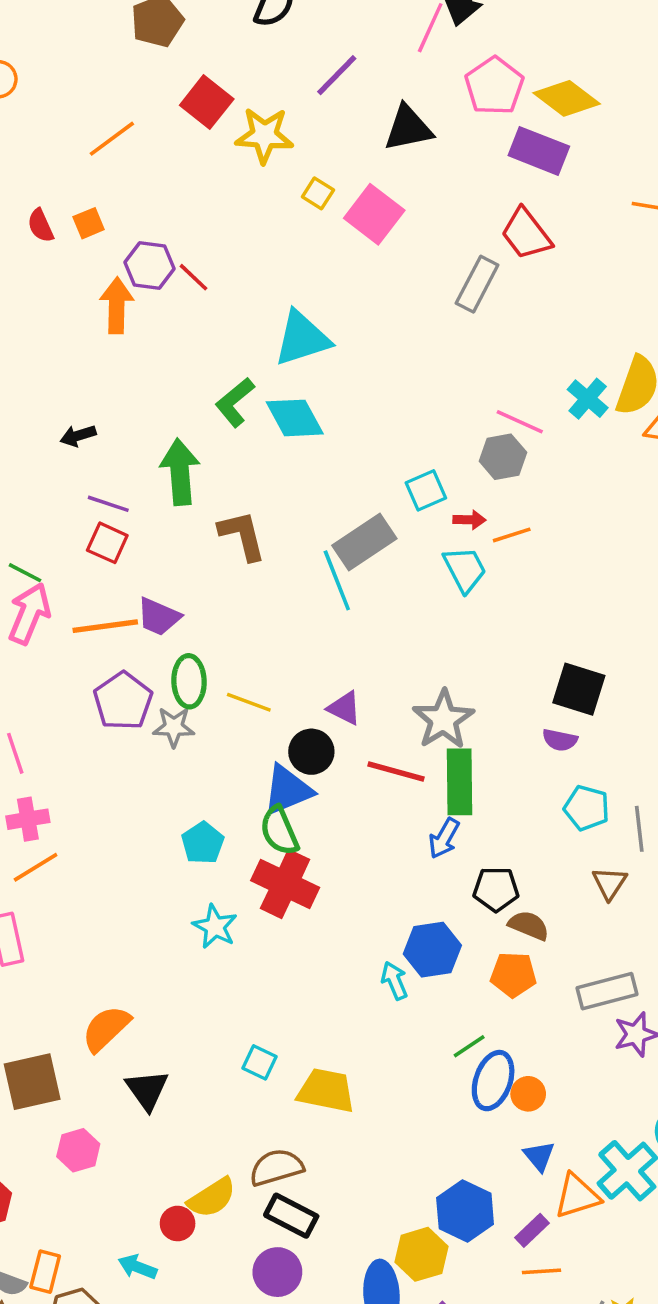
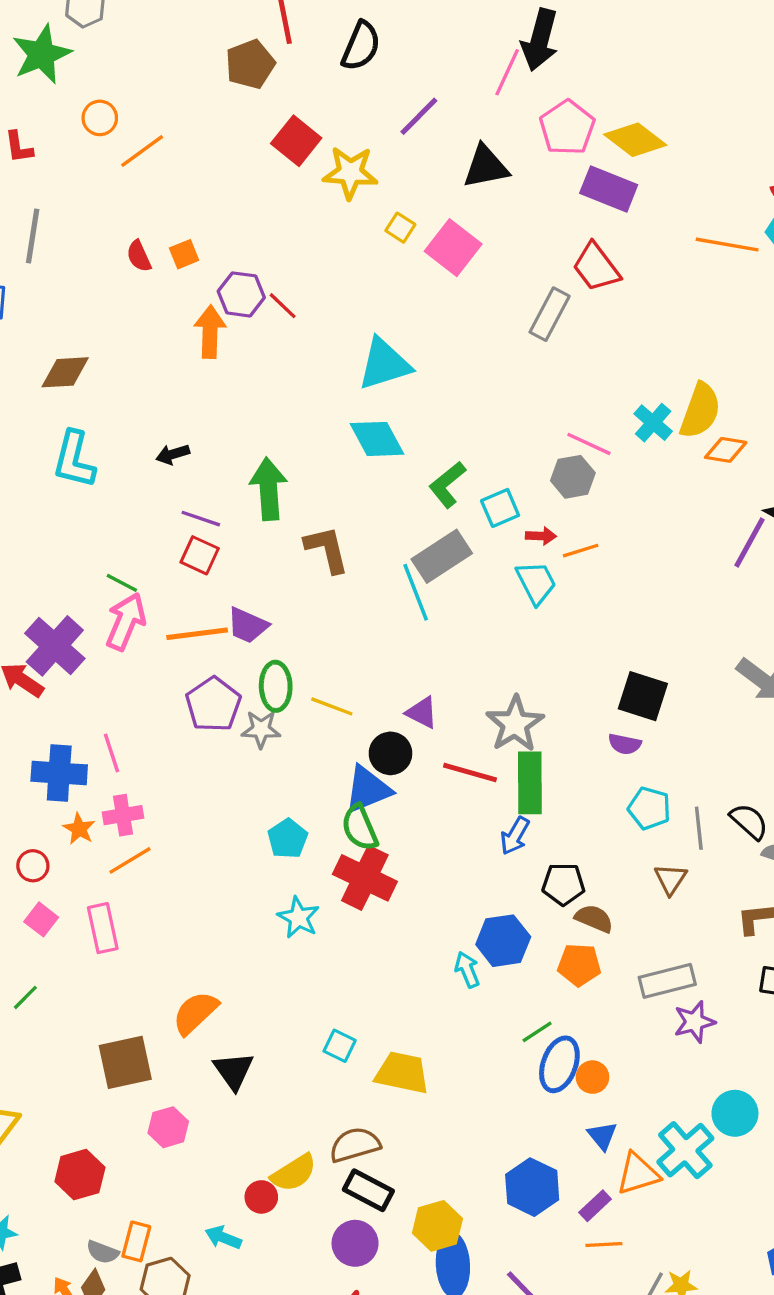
orange line: (112, 139) -> (142, 151), moved
green L-shape: (235, 402) -> (447, 485), moved
yellow hexagon: (421, 1254) -> (437, 1226), moved

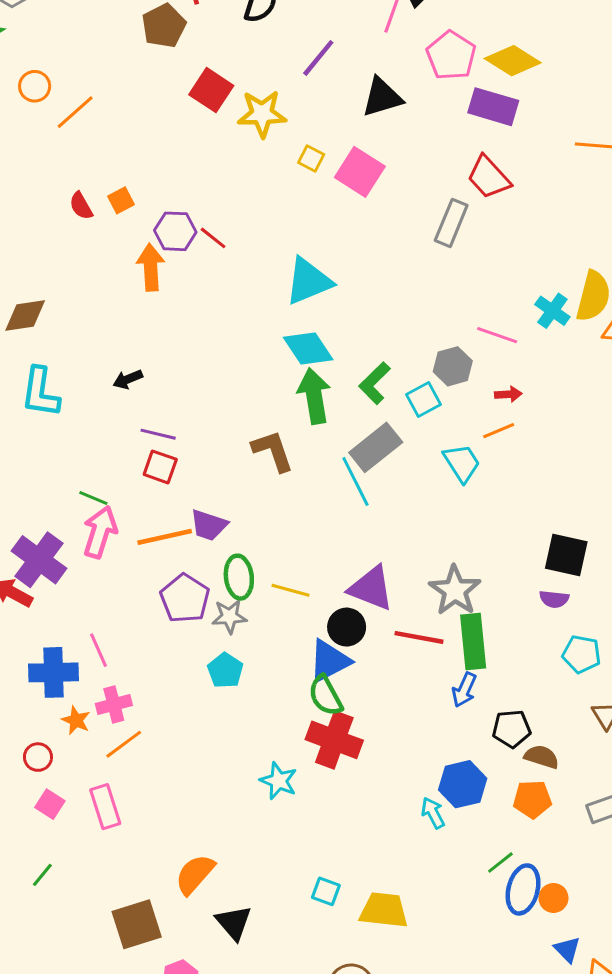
gray hexagon: (573, 477) -> (453, 366), moved
green arrow: (269, 489) -> (314, 396), moved
red arrow: (541, 536) -> (508, 394), moved
purple triangle: (422, 713) -> (371, 588), size x1.6
cyan pentagon: (288, 839) -> (225, 671), moved

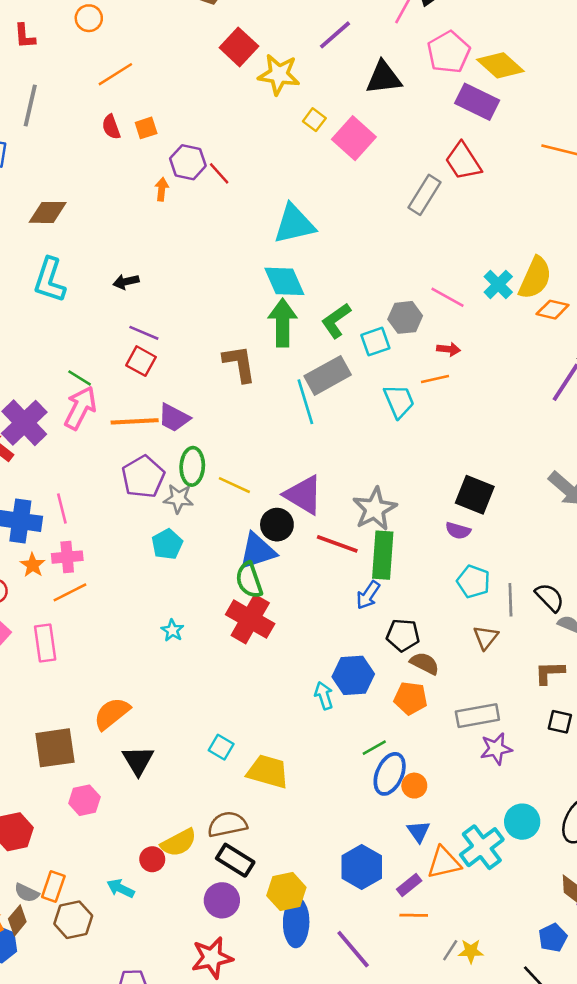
orange line: (75, 112) -> (115, 74), moved
orange arrow: (151, 267) -> (162, 189), size x0.6
cyan star: (279, 781) -> (172, 630), moved, size x0.7

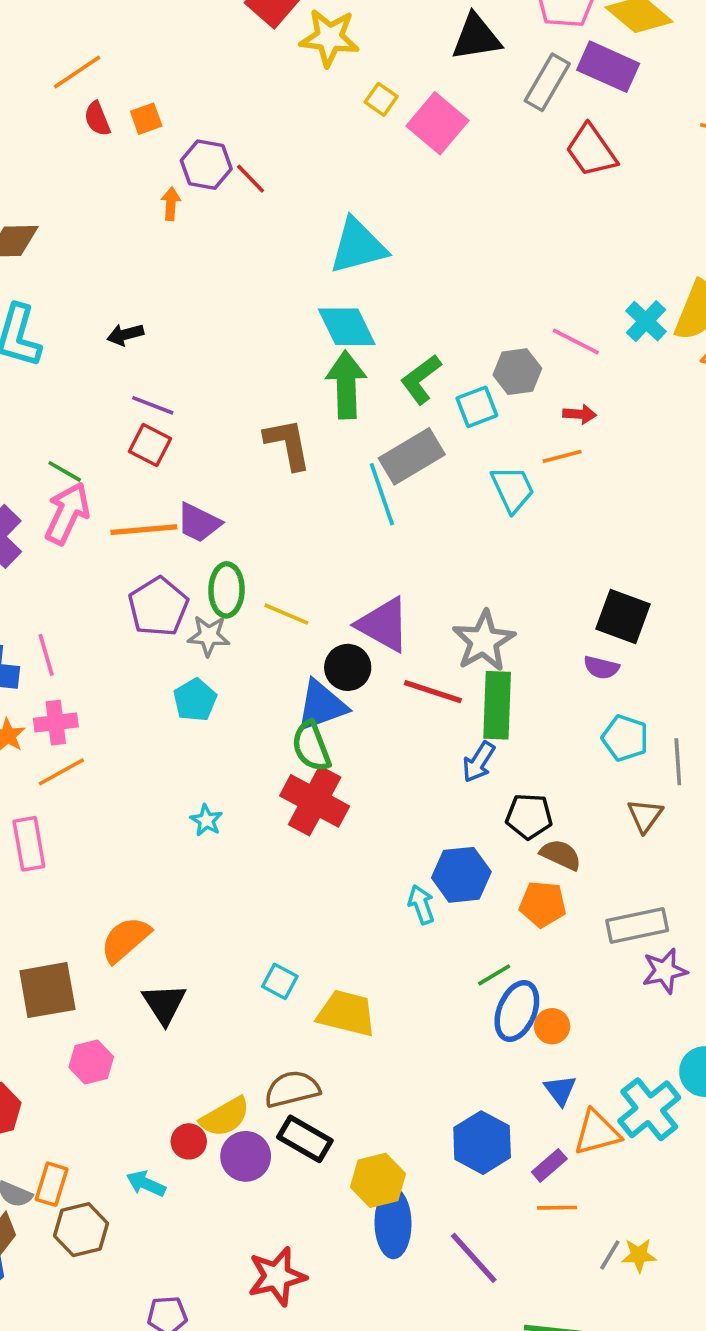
orange line: (115, 74) -> (77, 72), moved
gray rectangle: (425, 195) -> (547, 82), moved
purple circle: (222, 900) -> (246, 1156), moved

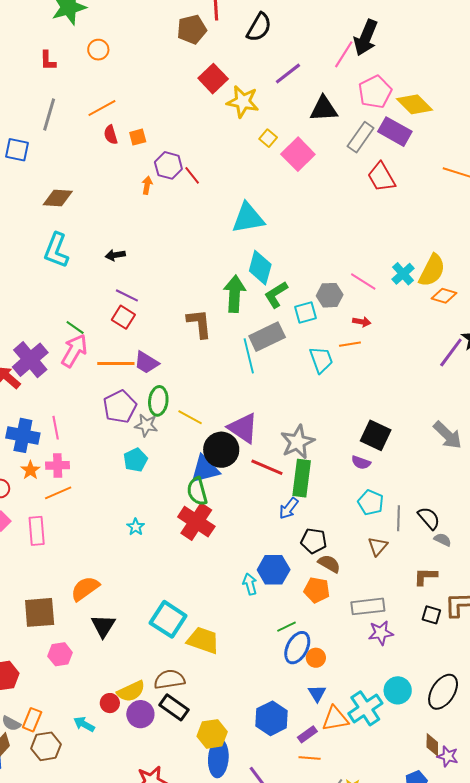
cyan diamond: (347, 327) -> (260, 268), moved, turned 36
black circle: (348, 667) -> (221, 450), size x1.4
cyan square: (280, 981) -> (168, 619), size x1.8

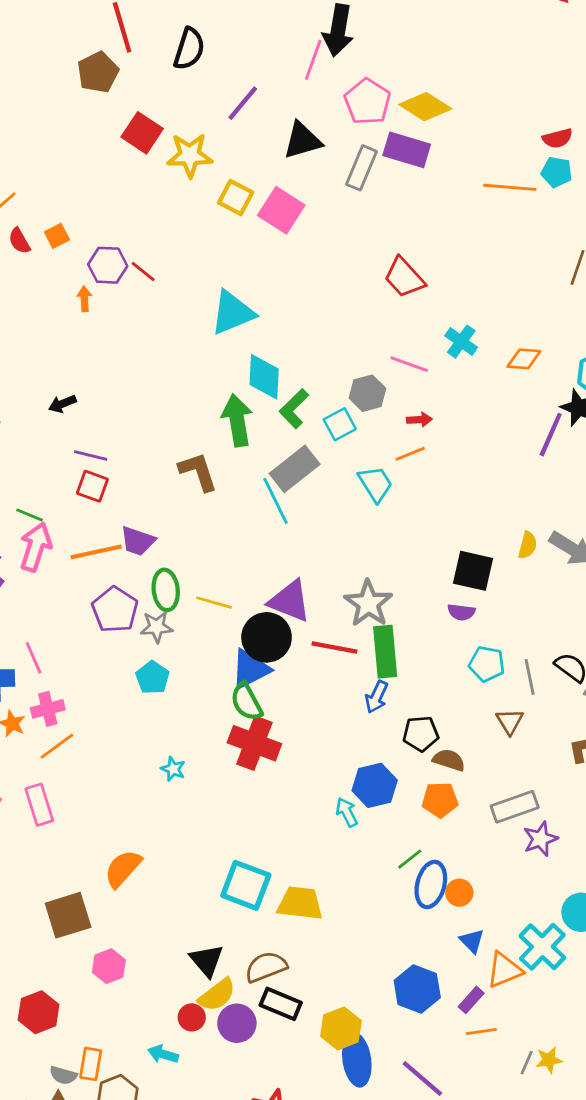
yellow square: (268, 138) -> (236, 198), size x1.4
red trapezoid: (381, 177) -> (404, 278), moved
yellow semicircle: (432, 270) -> (528, 545), moved, size x0.6
black triangle: (103, 626) -> (207, 960), moved

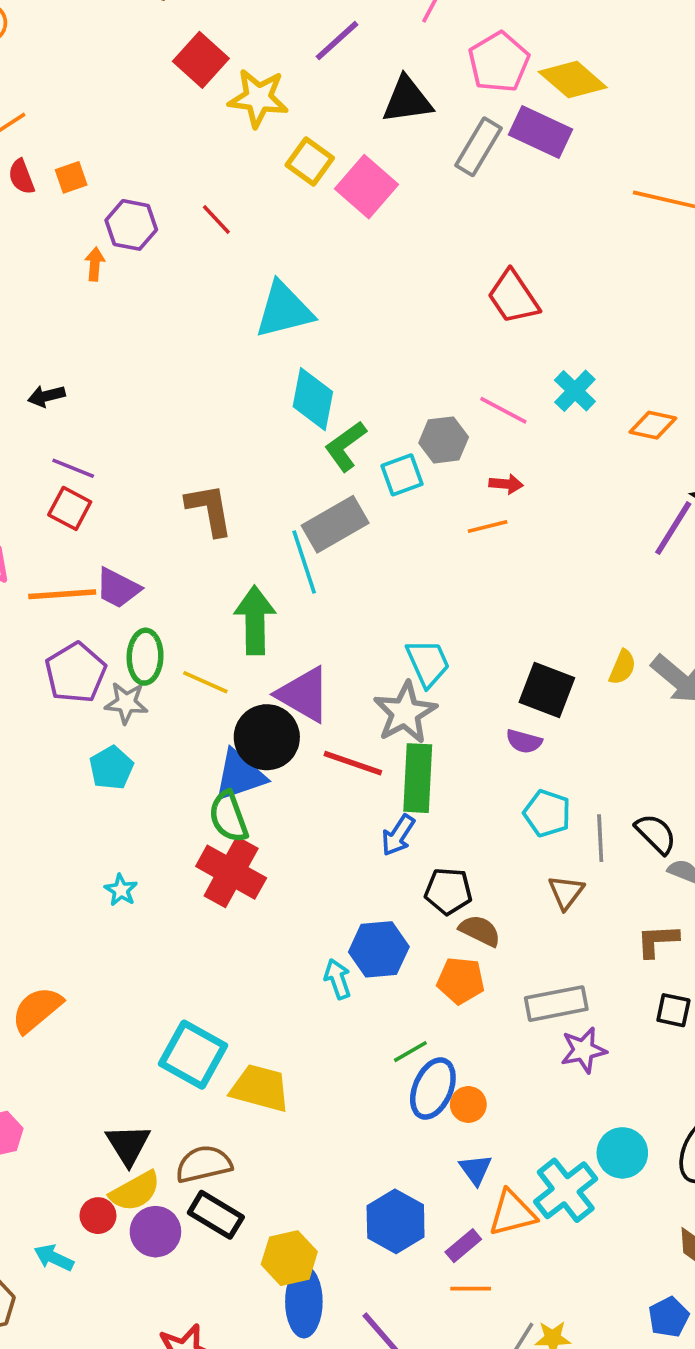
red line: (143, 272) -> (216, 220), moved
green arrow: (237, 420) -> (255, 620), moved
cyan trapezoid: (375, 484) -> (428, 663), moved

